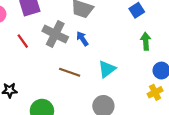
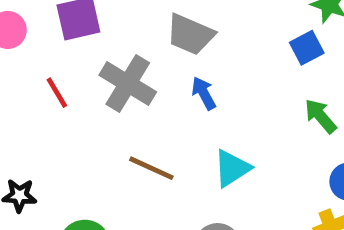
blue arrow: (82, 39) -> (204, 93), moved
green arrow: (146, 41) -> (321, 116), turned -42

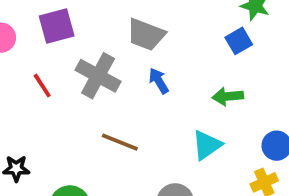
green arrow: (321, 116) -> (228, 96), moved, turned -52
cyan triangle: (232, 168) -> (207, 145), moved

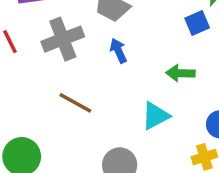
gray cross: (98, 76) -> (63, 39), turned 33

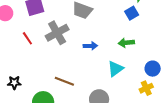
blue arrow: (118, 51) -> (90, 46), moved, turned 120
brown line: (75, 103) -> (64, 81), moved

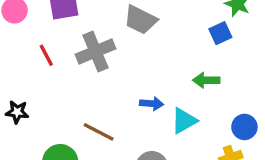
blue arrow: (90, 46) -> (152, 104), moved
black star: (14, 83) -> (17, 112), moved

